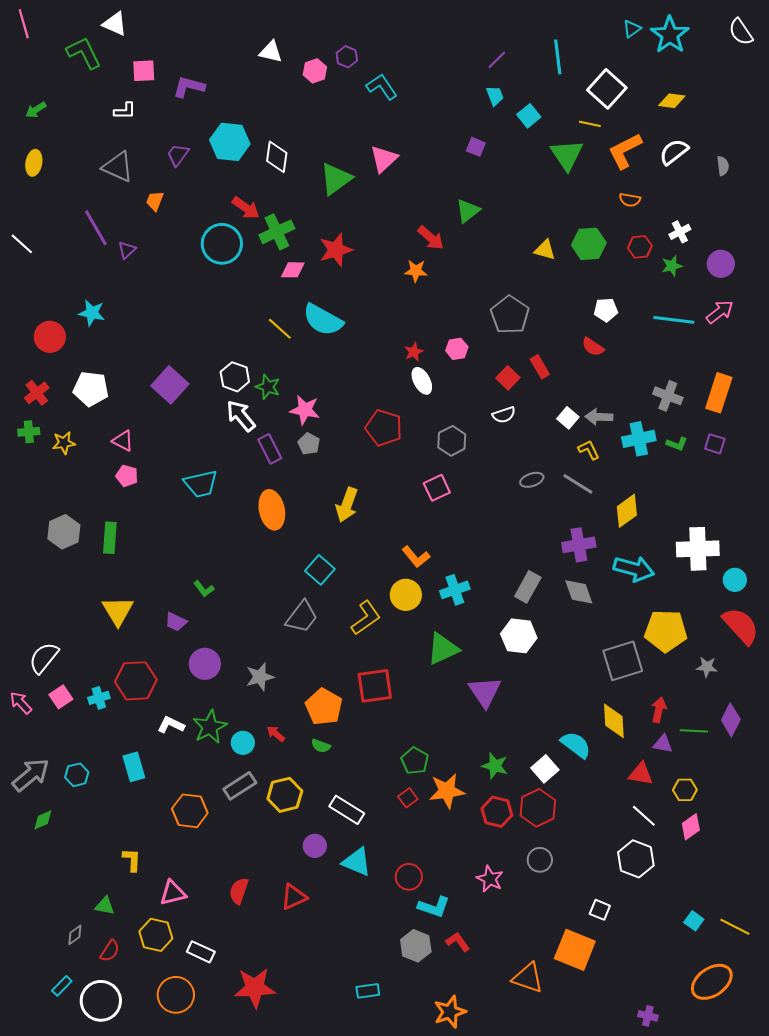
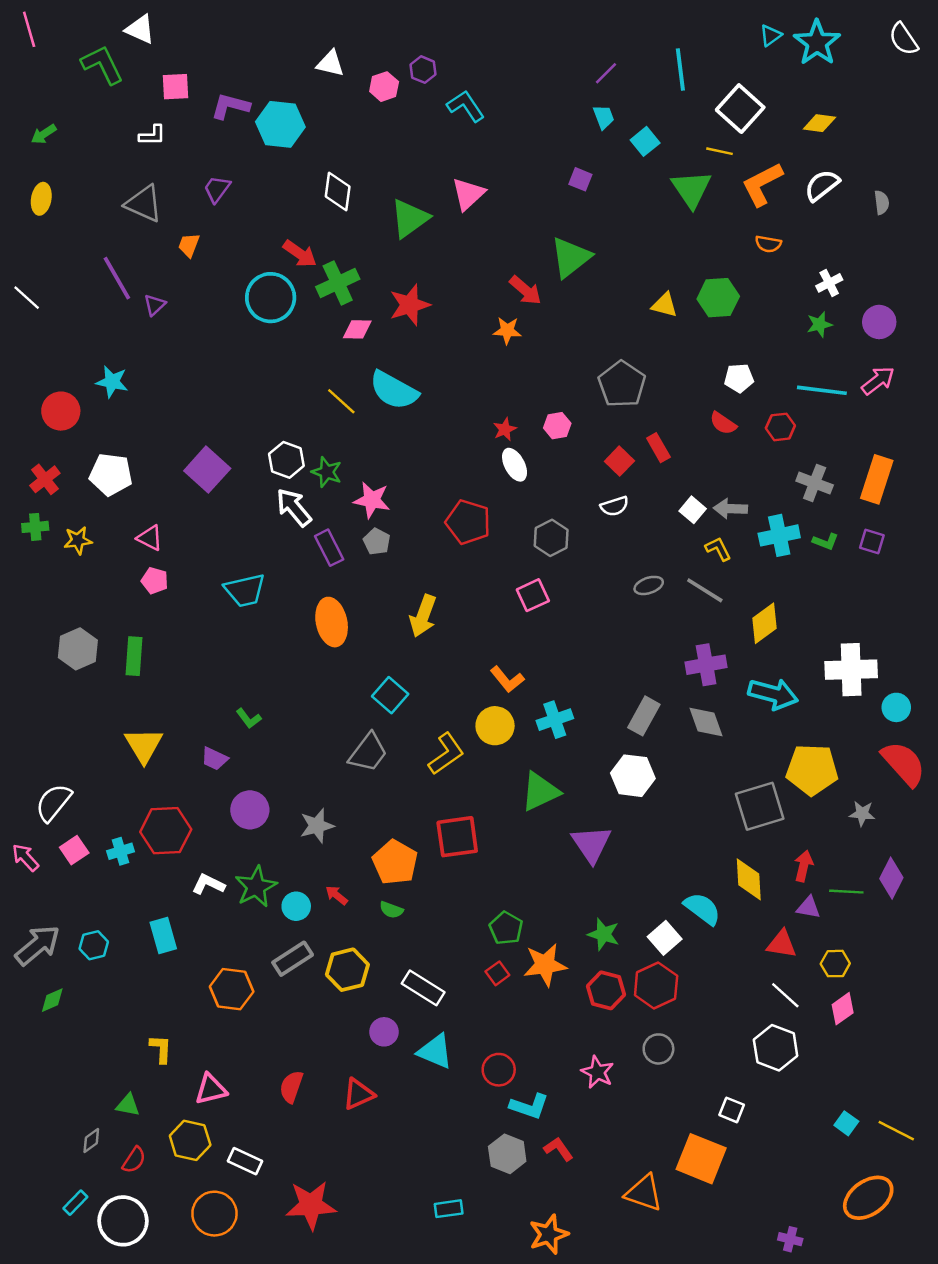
cyan hexagon: (230, 142) -> (280, 124), moved
green triangle: (468, 211) -> (571, 257), size x1.4
red hexagon: (640, 247) -> (780, 427), moved

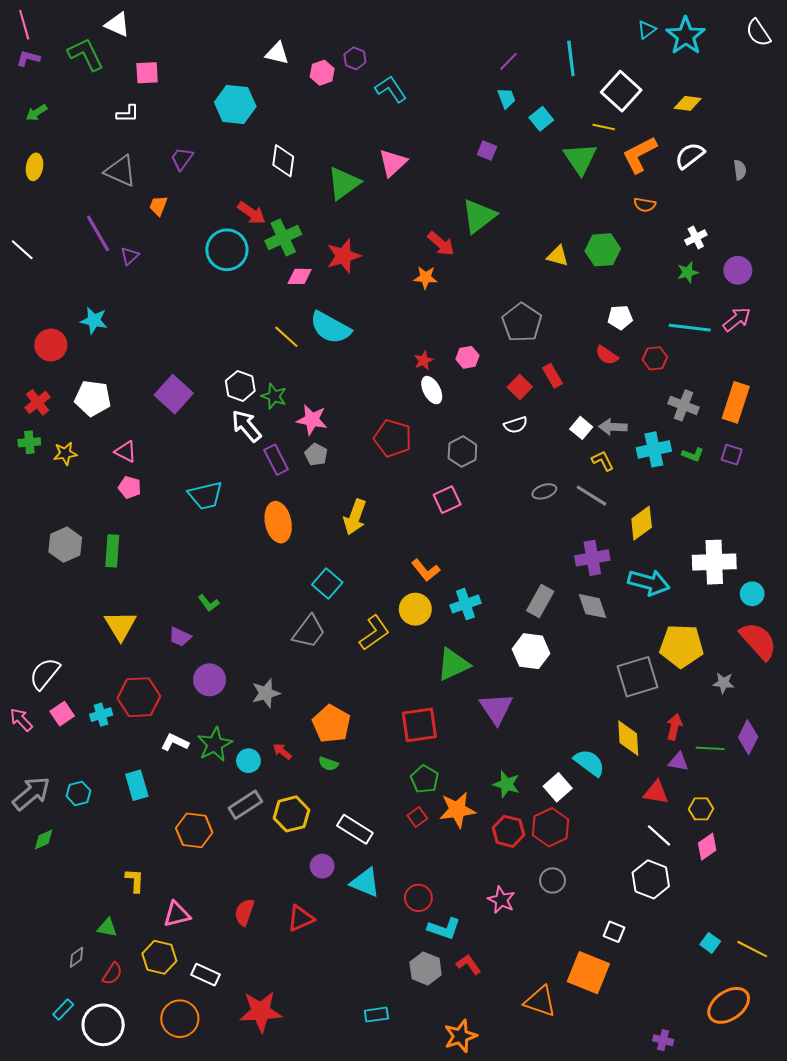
purple L-shape: (230, 106) -> (28, 58), moved, size x0.7
red square: (457, 837) -> (419, 725), moved

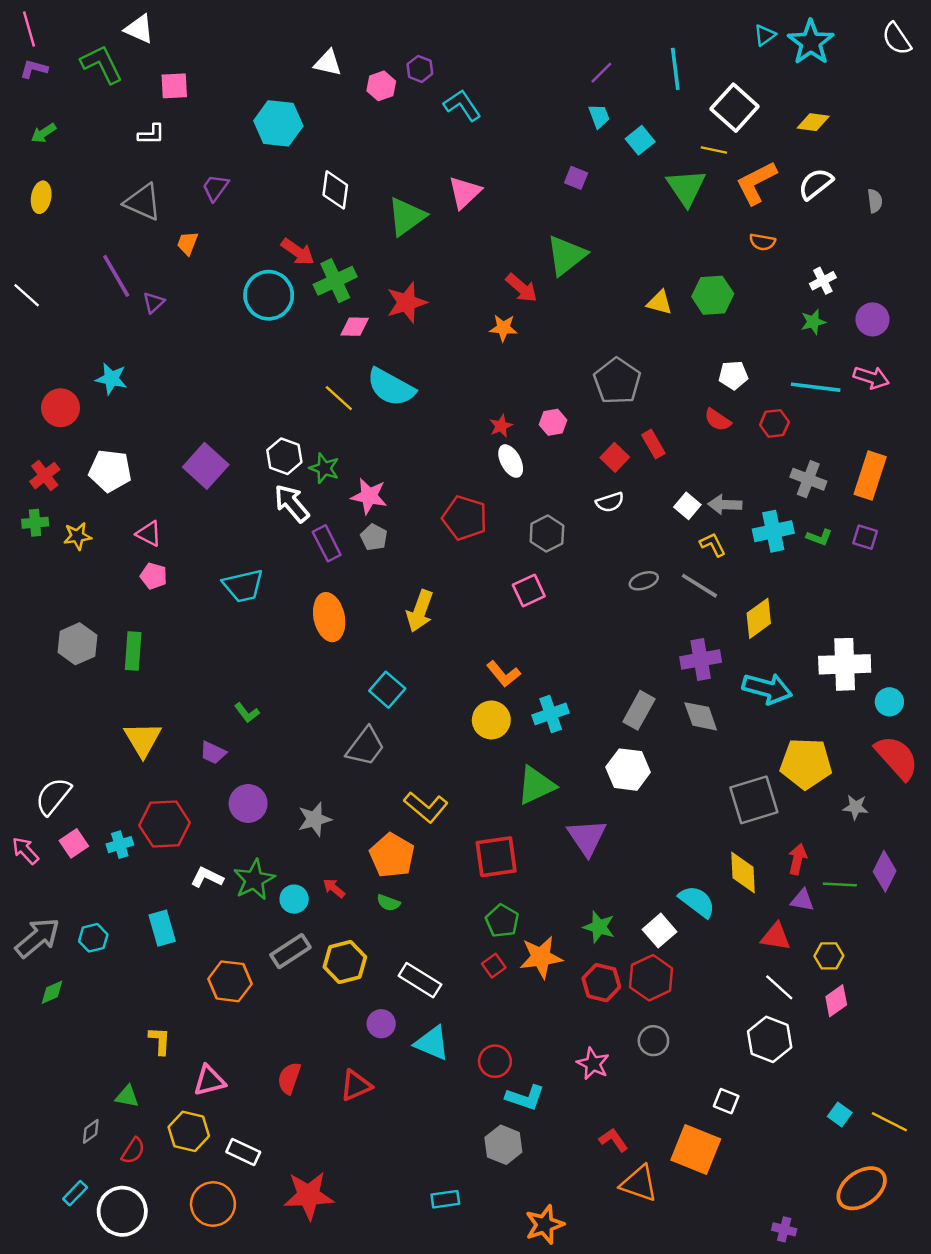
pink arrow: (737, 319) -> (871, 378), turned 56
yellow L-shape: (374, 633) -> (426, 807), moved, turned 75
red L-shape: (469, 964) -> (614, 1140), moved

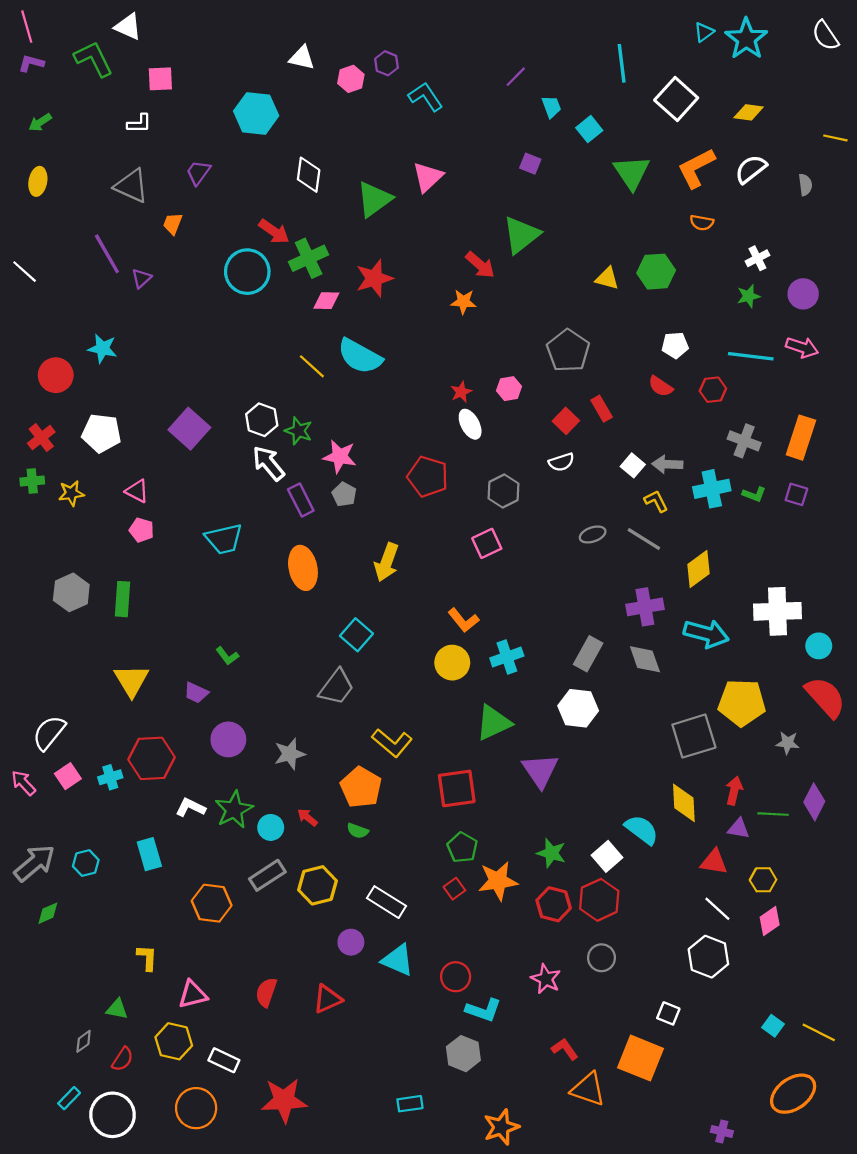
purple line: (601, 73) -> (516, 77), moved
yellow line: (714, 150) -> (835, 138), moved

